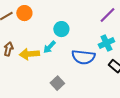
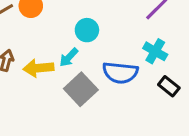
cyan cross: (106, 43) -> (155, 51), turned -35
gray square: (57, 83) -> (81, 89), moved, size x1.5

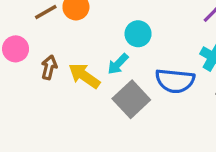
yellow arrow: (38, 68) -> (84, 76), turned 40

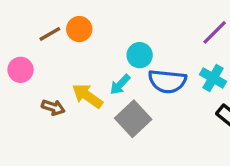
brown arrow: (49, 67) -> (53, 107), moved, turned 95
blue semicircle: (175, 81) -> (167, 81), moved

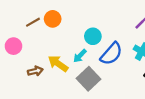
blue semicircle: (167, 81) -> (111, 54), turned -55
brown arrow: (53, 107) -> (35, 71), turned -32

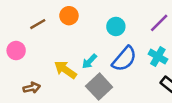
orange circle: (53, 19) -> (69, 16), moved
cyan circle: (93, 36) -> (116, 26), moved
brown arrow: (35, 71) -> (32, 88), moved

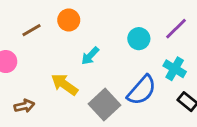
cyan circle: (116, 26) -> (139, 39), moved
blue semicircle: (124, 59) -> (142, 90), moved
cyan arrow: (89, 61) -> (90, 56), moved

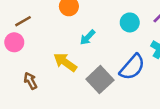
brown line: (32, 30) -> (23, 21), moved
brown arrow: (24, 106) -> (30, 81), turned -105

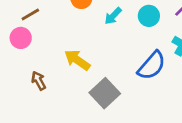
cyan arrow: (88, 37) -> (113, 16), moved
gray square: (100, 80) -> (105, 93), moved

